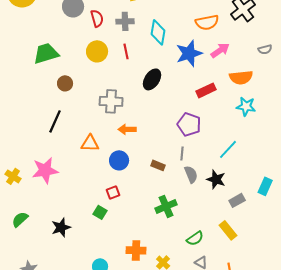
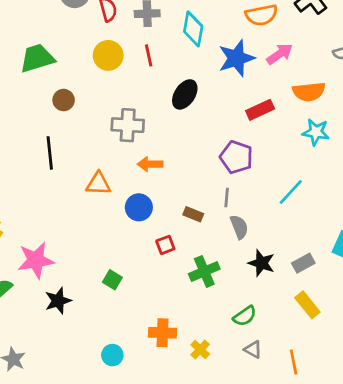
black line: (55, 121) -> (50, 153), turned -30
pink star: (45, 170) -> (36, 260), moved
black star: (216, 179) -> (261, 263), moved
red square: (113, 192) -> (165, 245), moved
yellow rectangle: (228, 230) -> (307, 305), moved

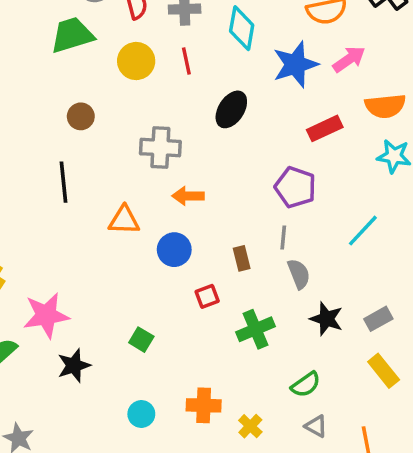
green trapezoid: (37, 58) -> (72, 35), moved
brown rectangle: (193, 214) -> (242, 258), turned 54
cyan circle: (112, 355) -> (141, 414), moved

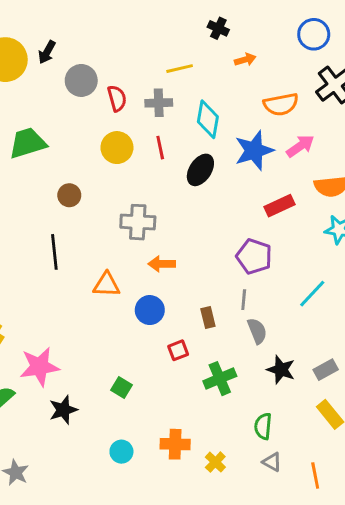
green trapezoid: (72, 35) -> (28, 143), moved
black ellipse: (231, 109) -> (200, 170), moved
green semicircle: (306, 385) -> (263, 426), turned 130

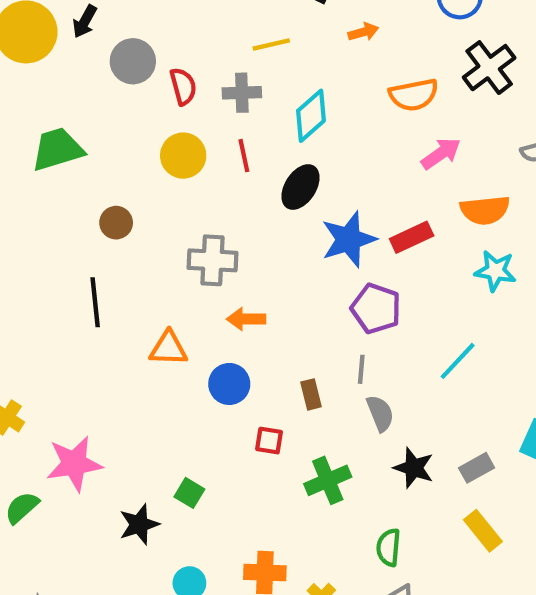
cyan diamond: (208, 119) -> (311, 116), turned 39
blue star: (254, 151) -> (349, 239), moved
red square: (178, 350) -> (269, 441), turned 30
black star: (63, 410) -> (139, 524), moved

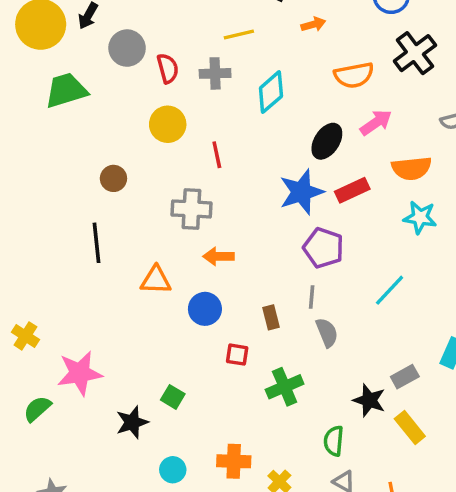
green trapezoid: (57, 149) -> (66, 90), moved
red line: (244, 156) -> (217, 155), moved
black ellipse: (301, 187) -> (327, 141), moved
black star: (414, 468) -> (369, 400), moved

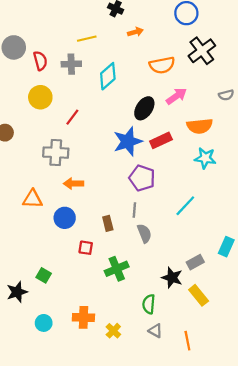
red line: (217, 155) -> (72, 117), turned 49

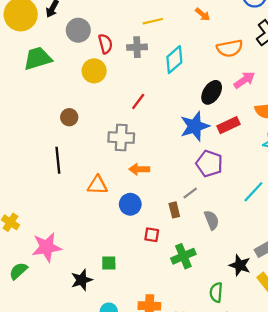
orange arrow: (135, 32) -> (203, 14), turned 56
yellow circle: (40, 97) -> (94, 71), moved
gray line: (134, 210) -> (190, 193), moved, turned 48
green square: (44, 275) -> (109, 263), turned -32

